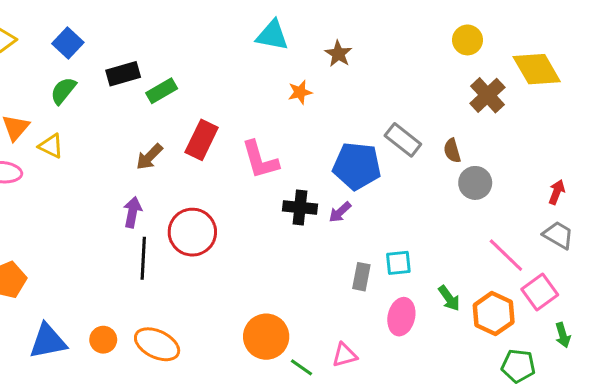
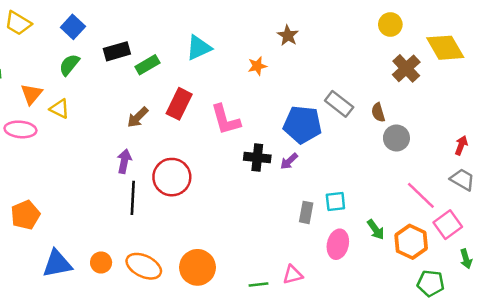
cyan triangle: (272, 35) -> (199, 48), moved, turned -36
orange circle: (266, 337) -> (197, 267), moved
green line: (301, 367) -> (259, 284), turned -42

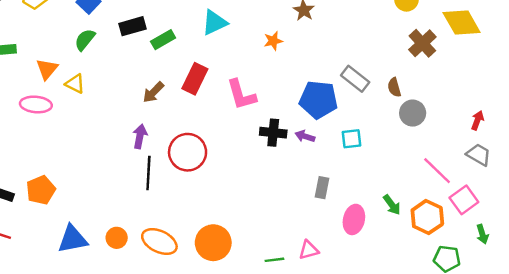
purple arrow: (289, 161) -> (305, 136), turned 60
cyan square: (335, 201) -> (351, 139), moved

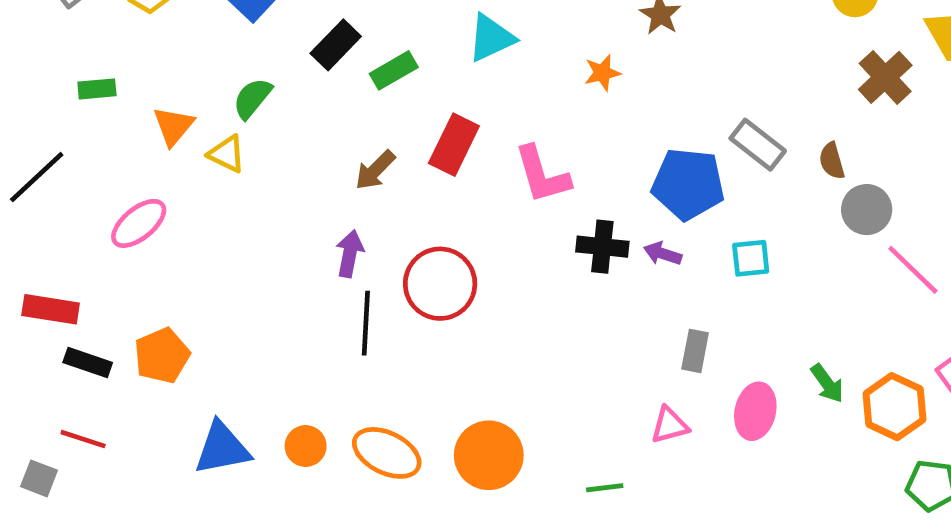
black rectangle: (132, 26) -> (336, 45), turned -30
green semicircle: (85, 40) -> (252, 98), moved
pink ellipse: (36, 104) -> (139, 223), moved, turned -44
pink line: (437, 171) -> (913, 270), moved
pink triangle: (309, 250) -> (670, 425), moved

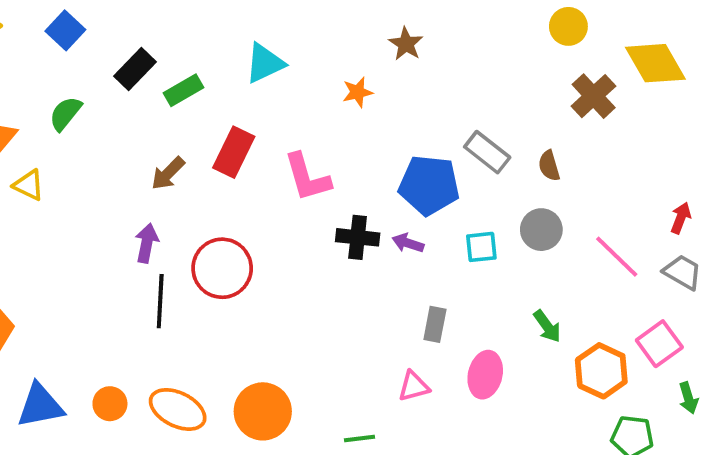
yellow triangle: (227, 154) -> (29, 185), moved
gray circle: (867, 210) -> (541, 230), moved
green arrow: (827, 383) -> (547, 326), moved

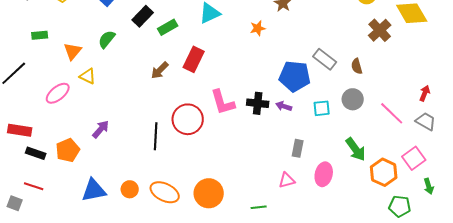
pink L-shape: (307, 177) -> (223, 102), moved
purple arrow: (147, 243) -> (101, 129), moved, turned 30
green arrow: (547, 326) -> (356, 149), size x1.4

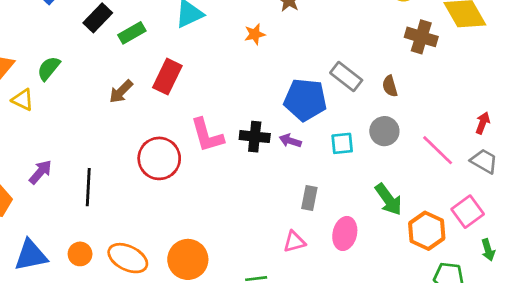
brown cross: (380, 30) -> (421, 37), turned -30
green semicircle: (107, 39) -> (49, 68), moved
black line: (156, 136) -> (88, 187), moved

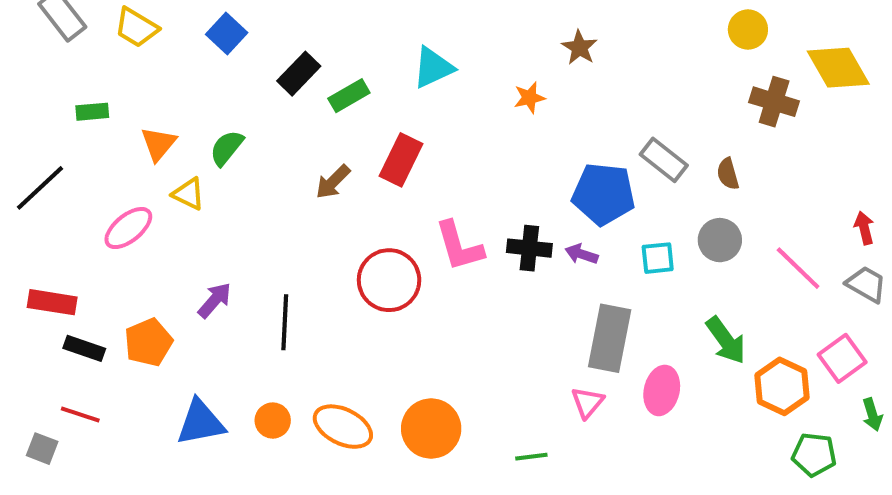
red arrow: (483, 123) -> (864, 228), turned -35
gray rectangle: (309, 198) -> (610, 338), size x1.8
pink triangle: (294, 242) -> (588, 402), turned -35

